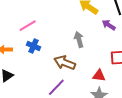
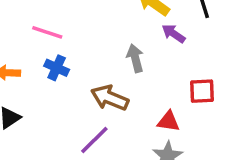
purple arrow: (109, 25) -> (174, 34), moved
pink line: (28, 26) -> (47, 32), turned 48

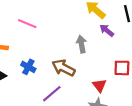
blue cross: (57, 68) -> (28, 67), moved
red triangle: (168, 121) -> (99, 85), turned 40

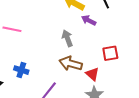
brown arrow: (64, 68) -> (71, 63), moved

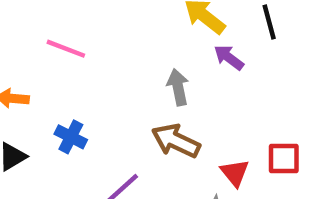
red square: (110, 53) -> (284, 159), moved
red triangle: (92, 74) -> (235, 173), moved

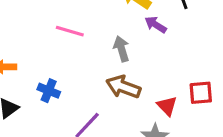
pink line: (66, 49) -> (70, 31), moved

